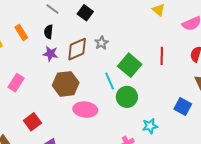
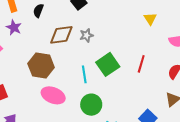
purple star: (50, 54) -> (14, 28), moved
green circle: (127, 97) -> (91, 105), moved

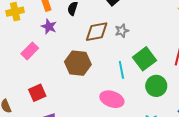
pink ellipse: (53, 95) -> (112, 99), moved
green circle: (91, 105) -> (156, 86), moved

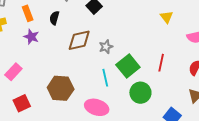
gray star: (122, 31) -> (106, 47), moved
pink rectangle: (30, 51) -> (13, 72), moved
brown hexagon: (78, 63) -> (61, 88), moved

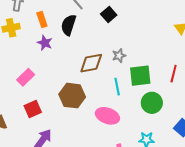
black semicircle: (54, 18) -> (69, 25), size x1.5
brown diamond: (79, 40) -> (91, 63), moved
green square: (128, 66) -> (140, 76), turned 30

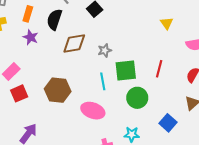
orange rectangle: (42, 19) -> (28, 14), turned 35
brown diamond: (91, 63) -> (74, 43), moved
red square: (33, 109) -> (19, 93), moved

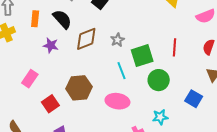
black semicircle: (54, 19) -> (62, 19), turned 130
purple star: (31, 37) -> (51, 45), moved
red square: (19, 93) -> (50, 104), moved

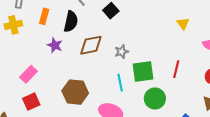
black semicircle: (62, 19) -> (71, 21), turned 45
red square: (50, 104) -> (31, 102), moved

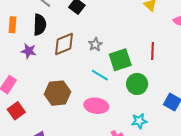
cyan line: (120, 83) -> (100, 75), turned -36

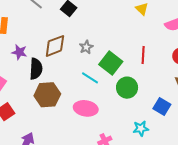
black semicircle: (40, 25) -> (36, 69), moved
green square: (120, 60) -> (111, 63), turned -35
cyan star: (139, 121) -> (141, 128), moved

